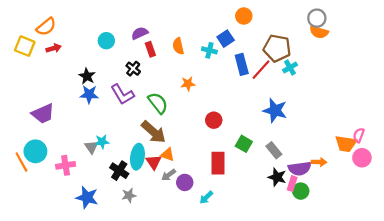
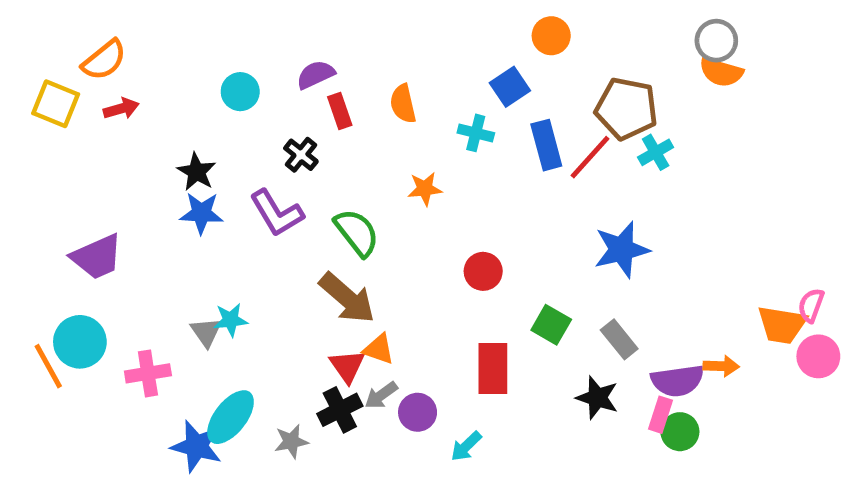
cyan cross: (209, 50) -> (476, 133), moved
blue star: (275, 110) -> (622, 250), turned -30
cyan ellipse: (137, 157) -> (231, 417), moved, turned 30
black cross: (119, 171) -> (340, 410), moved, turned 30
black star: (277, 177) -> (597, 398), moved

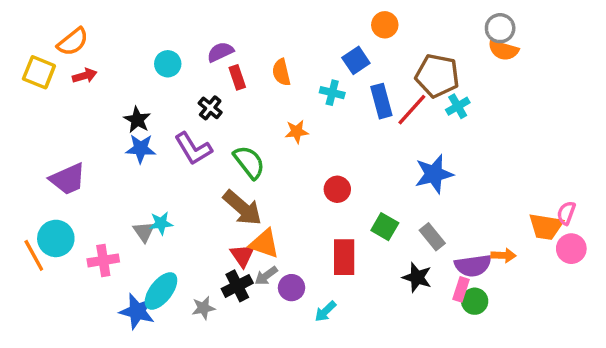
orange triangle: (379, 349) -> (264, 244), size x1.4

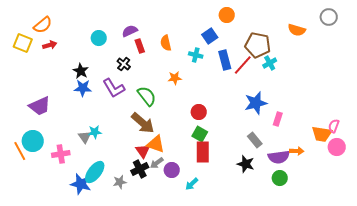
gray circle: (500, 28) -> (329, 17), moved
green square: (385, 227) -> (200, 134), moved
pink rectangle: (461, 289) -> (278, 119), moved

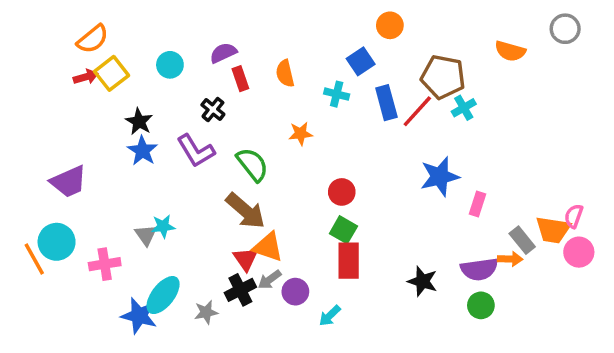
orange semicircle: (43, 25) -> (93, 39), moved
yellow square: (23, 43) -> (112, 73), moved, turned 30
blue star: (83, 88) -> (142, 151), turned 30
gray rectangle: (255, 140) -> (522, 240), moved

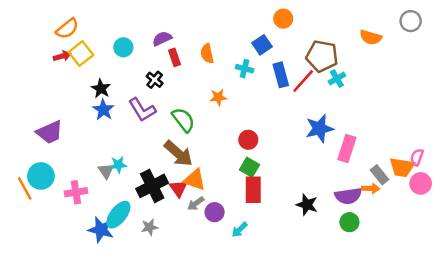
pink rectangle: (477, 204) -> (347, 148), size x1.5
black cross: (240, 290) -> (152, 186), moved, size x1.4

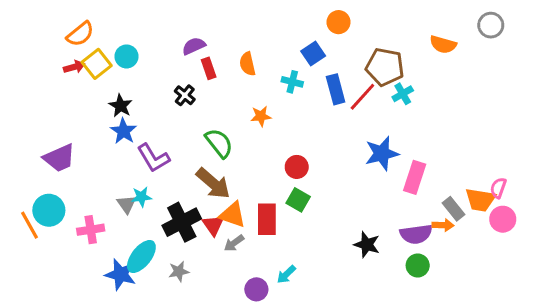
cyan circle: (123, 47) -> (127, 56), moved
purple L-shape: (142, 110) -> (153, 158), moved
red rectangle: (253, 190) -> (267, 219), moved
purple circle: (215, 212) -> (256, 289), moved

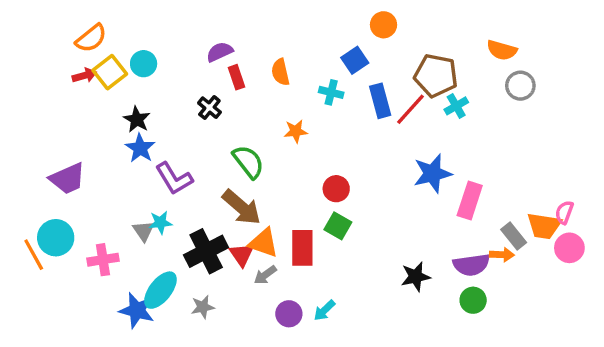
gray circle: (491, 25) -> (520, 86), moved
black star: (367, 245) -> (416, 277), turned -30
purple circle: (256, 289) -> (289, 314), moved

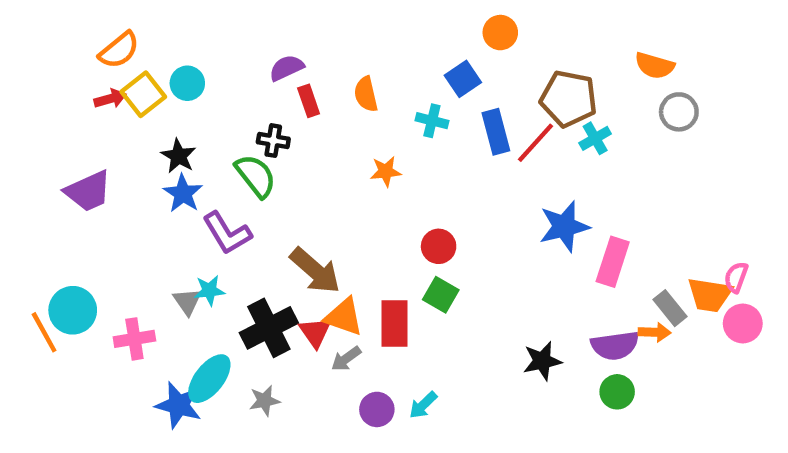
black cross: (209, 108) -> (273, 141), turned -30
green semicircle: (248, 162) -> (256, 176), moved
purple trapezoid: (67, 179) -> (88, 191), moved

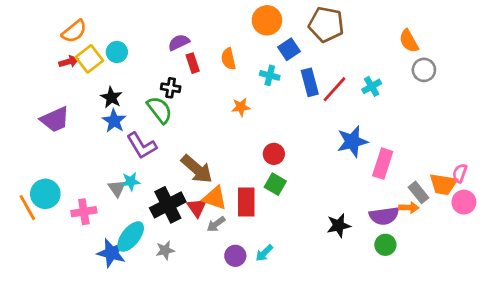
orange circle: (500, 33) -> (267, 20), moved, size x1.4
orange semicircle: (655, 66) -> (409, 41), turned 45
brown pentagon: (569, 99) -> (326, 24), moved

